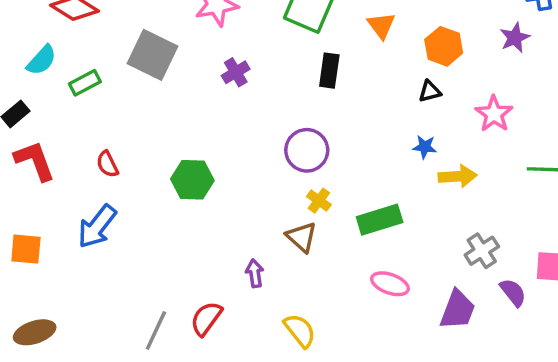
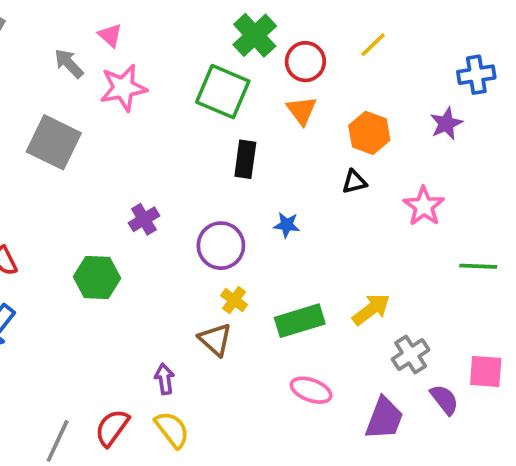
purple cross: (236, 72) -> (144, 219), moved
blue star: (425, 147) -> (287, 225), moved
yellow arrow: (458, 176) -> (371, 309), moved, turned -33
yellow semicircle: (300, 331) -> (172, 430), moved

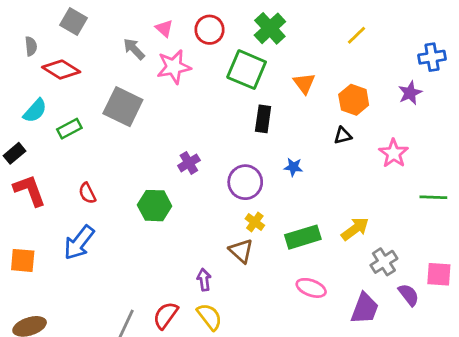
red circle: (305, 62) -> (209, 30), moved

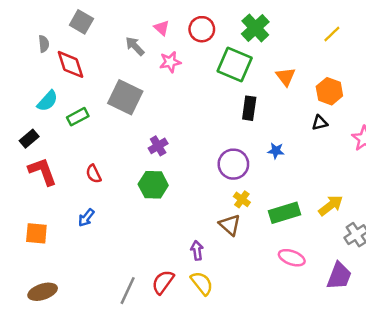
pink star: (174, 67) -> (170, 62), size x0.7
red diamond: (61, 70) -> (71, 64), turned 40
purple cross: (189, 163) -> (158, 146), moved
blue arrow: (79, 243) -> (86, 218), size x0.6

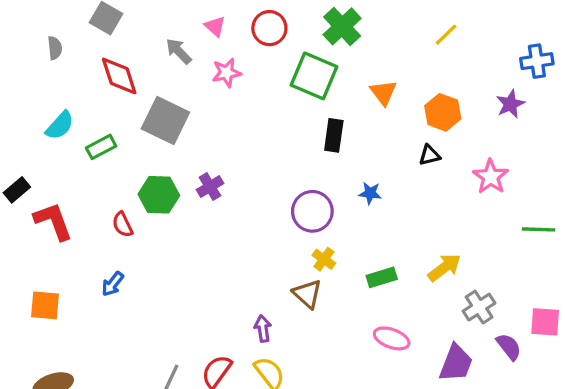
red diamond: (71, 64) -> (119, 76), moved
black rectangle: (29, 139) -> (17, 190), moved
green hexagon: (153, 185) -> (159, 195), moved
green rectangle: (284, 213) -> (382, 277), size x0.7

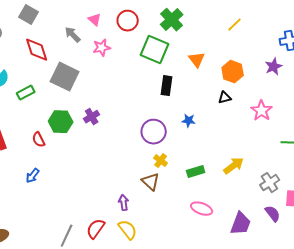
gray cross: (479, 307) -> (270, 183), moved

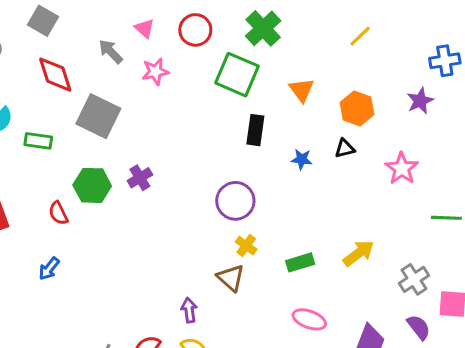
green rectangle: (26, 93) -> (38, 141), turned 36
blue star: (189, 121) -> (302, 159), moved

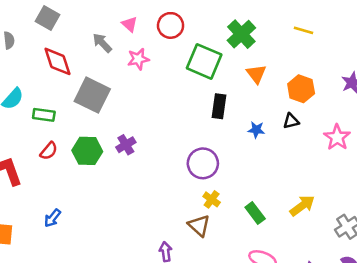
green cross: (263, 28) -> (241, 34), moved
yellow line: (360, 36) -> (304, 30), turned 60
red semicircle: (58, 213) -> (49, 151), moved, turned -114
green rectangle: (300, 262) -> (255, 213), turned 70

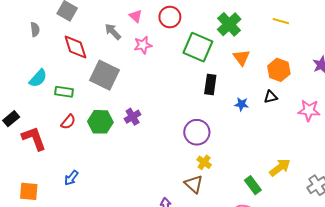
pink star: (337, 137) -> (309, 110), turned -30
green rectangle: (255, 213) -> (253, 185), moved

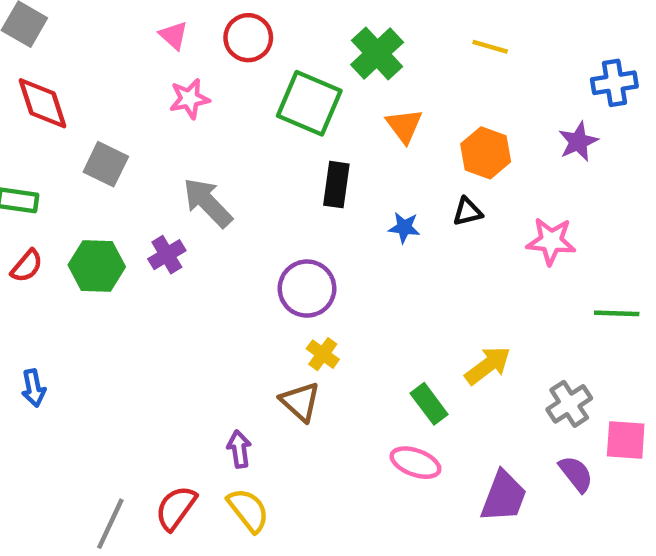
gray arrow: (113, 32) -> (208, 203), moved, size x1.4
gray square: (105, 75) -> (106, 164), size x0.7
blue arrow: (71, 178) -> (33, 388), turned -49

